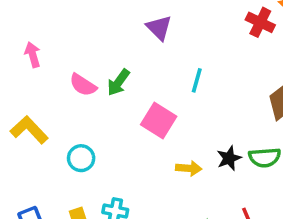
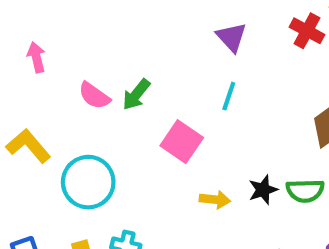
purple triangle: (159, 28) -> (231, 37), moved
cyan circle: (81, 158) -> (88, 182), size x1.6

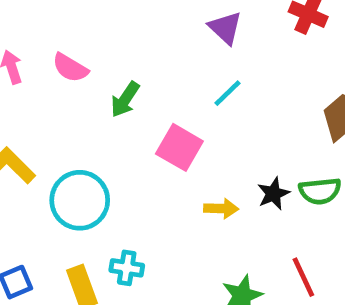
pink semicircle: (94, 96) -> (70, 68), moved
cyan line: (229, 96) -> (228, 93), turned 32

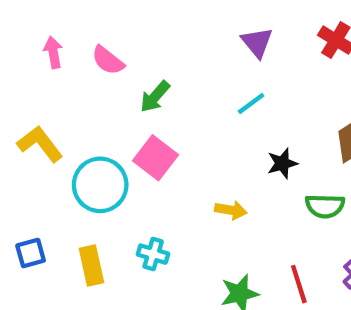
pink square: (179, 147) -> (156, 158), moved
black star: (273, 194) -> (282, 163), moved
cyan cross: (127, 268) -> (153, 254), moved

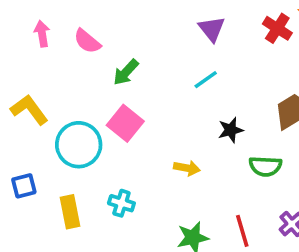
blue square: (31, 253) -> (24, 186), moved

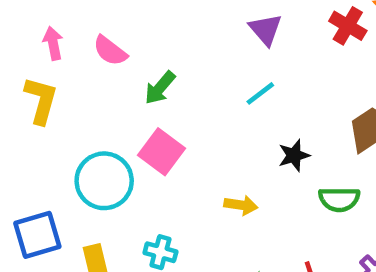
yellow L-shape: (29, 110) -> (41, 100), moved, turned 54
blue square: (24, 186) -> (37, 235), size x1.5

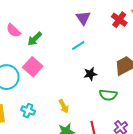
pink semicircle: (110, 51) -> (13, 31), moved
yellow arrow: (241, 205) -> (64, 106), moved, turned 48

